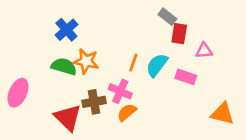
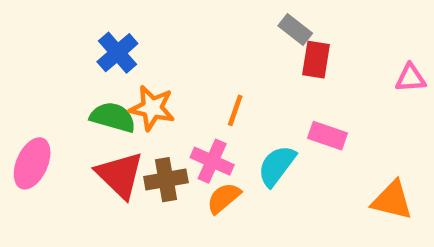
pink triangle: (204, 51) -> (411, 78), moved
cyan semicircle: (157, 65) -> (277, 166), moved
red triangle: (68, 118) -> (120, 175), moved

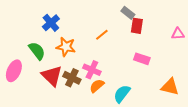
orange line: (235, 110) -> (102, 35), moved, turned 32
green semicircle: (113, 117) -> (37, 51), moved, turned 36
cyan semicircle: (277, 166) -> (122, 94), moved
brown cross: (166, 180) -> (72, 78), turned 36

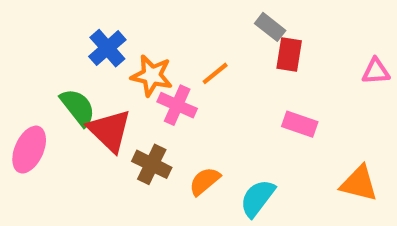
orange star: (66, 47) -> (152, 76), moved
pink cross: (92, 70) -> (177, 105), moved
red triangle: (52, 76) -> (109, 131), moved

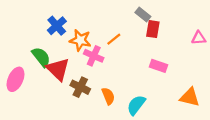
orange semicircle: (205, 181) -> (108, 96), turned 108

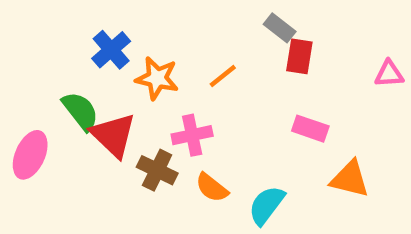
pink cross: (94, 56) -> (192, 135), moved, turned -36
orange semicircle: (108, 96) -> (212, 188), turned 150
orange triangle: (190, 97) -> (350, 179), moved

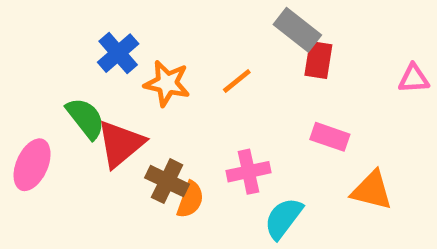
gray rectangle: (280, 28) -> (297, 30), size x1.4
red triangle: (113, 135) -> (120, 144), turned 36
pink cross: (192, 135) -> (248, 172), moved
orange semicircle: (212, 188) -> (190, 200), moved, turned -108

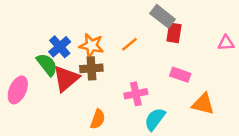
blue cross: (118, 53) -> (60, 47), moved
brown cross: (167, 181) -> (91, 68), moved, turned -30
orange semicircle: (190, 200) -> (98, 119), moved

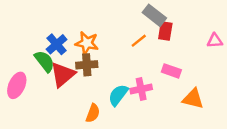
orange line: (130, 44) -> (139, 41), moved
pink cross: (136, 94) -> (141, 89), moved
cyan semicircle: (155, 119) -> (118, 95), moved

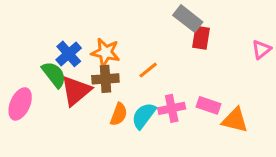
orange line: (139, 41) -> (148, 70), moved
pink triangle: (215, 41) -> (261, 50), turned -35
pink rectangle: (171, 71) -> (208, 105), moved
orange semicircle: (93, 113) -> (119, 114), moved

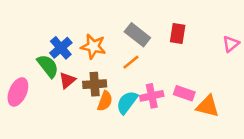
gray rectangle: (188, 19) -> (137, 35), moved
brown cross: (105, 79) -> (95, 84), moved
red triangle: (76, 91) -> (67, 80), size x0.6

